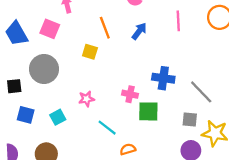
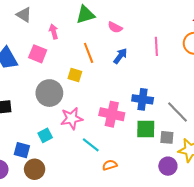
gray circle: (44, 69) -> (49, 93), moved
pink cross: (130, 94) -> (112, 114), size x1.6
pink star: (86, 99) -> (72, 118), size x1.5
green square: (148, 111) -> (146, 129), moved
blue square: (26, 115) -> (22, 150), moved

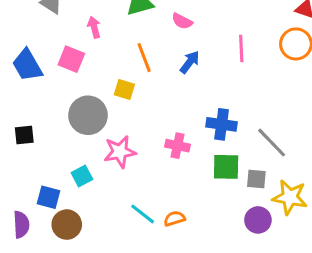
pink cross: (112, 114) -> (178, 146), size x0.7
cyan line: (91, 145) -> (143, 214), moved

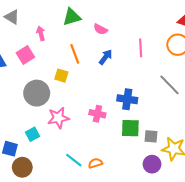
pink square: (71, 59) -> (25, 55), turned 36
gray line: (272, 143) -> (170, 85), moved

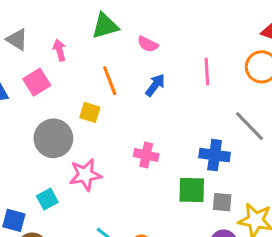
gray triangle: (12, 17) -> (17, 40), moved
blue cross: (127, 99) -> (215, 155), moved
pink cross: (97, 114) -> (146, 155), moved

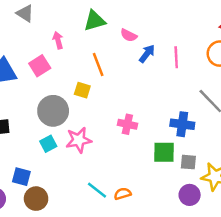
gray triangle: (17, 40) -> (25, 13), moved
blue arrow: (155, 85) -> (147, 54), moved
cyan square: (47, 199) -> (48, 144), moved

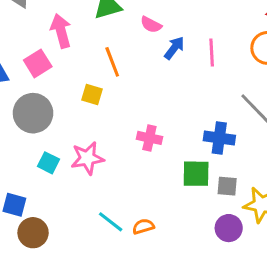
pink arrow: (58, 40) -> (61, 31), size x1.5
gray circle: (53, 111) -> (33, 113), moved
cyan square: (48, 144) -> (49, 163), turned -35

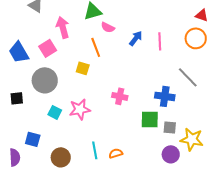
pink semicircle: (151, 25) -> (108, 27), moved
cyan line: (111, 222) -> (95, 150), turned 42
brown circle: (33, 233) -> (61, 157), moved

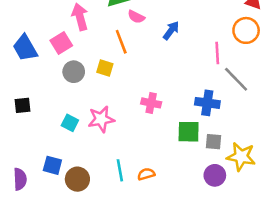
pink line: (160, 41) -> (217, 53), moved
gray circle: (45, 80) -> (74, 72), moved, size x0.7
blue square: (33, 139) -> (52, 165), moved

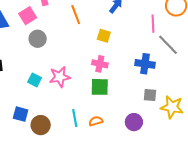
yellow square: (105, 68) -> (104, 36), moved
green square: (189, 132) -> (100, 87), moved
purple circle: (215, 175) -> (134, 122), moved

